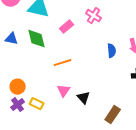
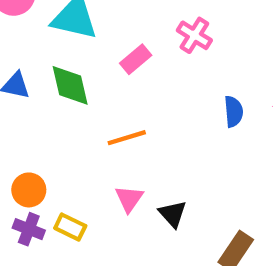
purple cross: (18, 105) -> (29, 229), turned -32

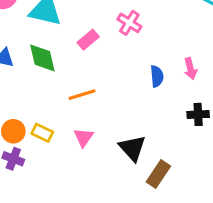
black triangle: (173, 214) -> (132, 148), moved, size x1.4
yellow rectangle: (70, 227) -> (42, 133), moved

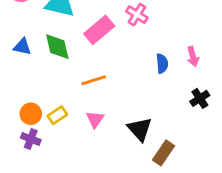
pink rectangle: (88, 40) -> (99, 30), size x1.5
black cross: (198, 114) -> (200, 98), turned -30
yellow rectangle: (42, 133) -> (57, 115), turned -60

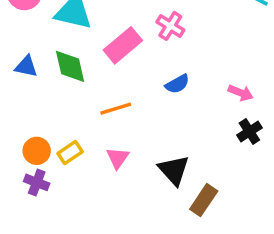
pink arrow: (193, 56) -> (241, 93), moved, turned -54
blue semicircle: (162, 63) -> (177, 84), moved, turned 66

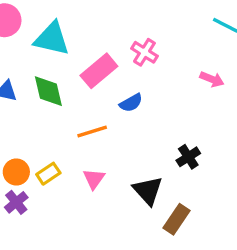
blue semicircle: (177, 84) -> (131, 103), moved
pink arrow: (241, 93) -> (212, 79), moved
black cross: (249, 131) -> (188, 157), moved
purple cross: (37, 182) -> (16, 202), turned 30

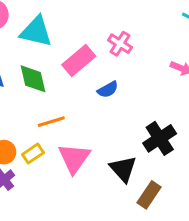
orange line: (92, 132) -> (51, 122), moved
black cross: (188, 157) -> (160, 138), size x1.5
pink triangle: (94, 179) -> (74, 158), size x1.6

